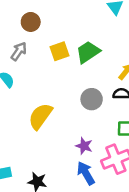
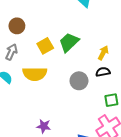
yellow semicircle: (40, 116) -> (35, 74), moved, turned -115
purple star: (84, 146) -> (44, 126), moved

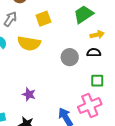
green trapezoid: (69, 42) -> (83, 14), moved
yellow arrow: (103, 53) -> (97, 35), turned 40

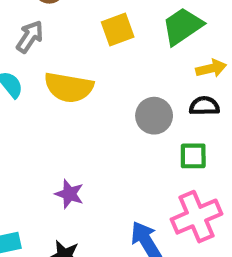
yellow square: (43, 19) -> (118, 30), moved
green square: (97, 81) -> (193, 156), moved

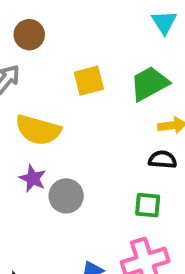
gray circle: (154, 116) -> (66, 196), moved
purple star: (69, 194) -> (33, 178), moved

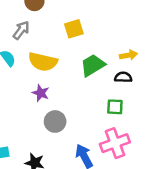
green trapezoid: (149, 84) -> (93, 65), moved
gray circle: (66, 196) -> (55, 121), moved

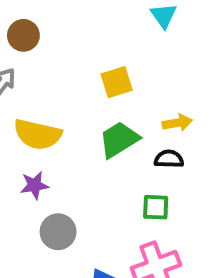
yellow square: (74, 29) -> (117, 82), moved
purple star: (41, 93) -> (34, 185), turned -30

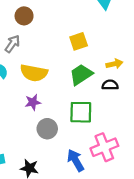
green square: (156, 207) -> (81, 112), moved, size x1.5

